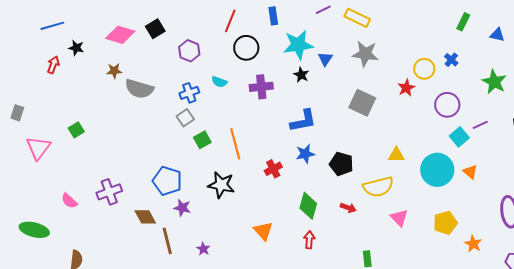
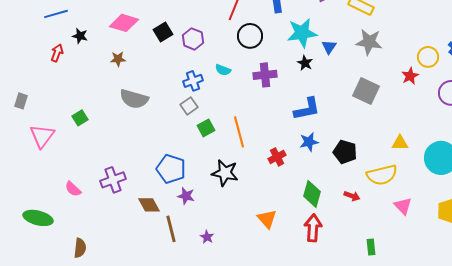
black square: (155, 29) -> (163, 32), moved
gray semicircle: (139, 89) -> (134, 99), moved
red arrow: (309, 240) -> (313, 228), size x1.5

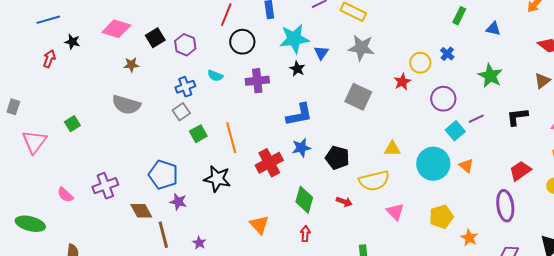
brown star: (118, 59) -> (131, 65), moved
red cross: (277, 157) -> (269, 163), size x1.5
red arrow: (313, 228) -> (305, 234), size x0.6

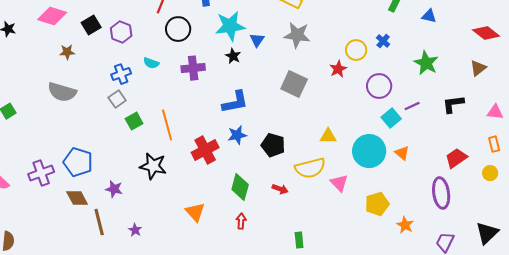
blue pentagon: (163, 175) -> (78, 162), moved
pink triangle: (395, 212) -> (339, 183), moved

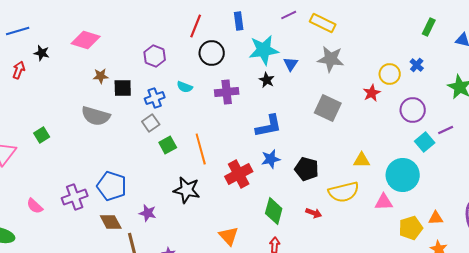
black square: (91, 25) -> (123, 88), moved, turned 30
orange triangle: (402, 153) -> (436, 218), moved, turned -42
pink triangle: (339, 183) -> (384, 202), moved, turned -48

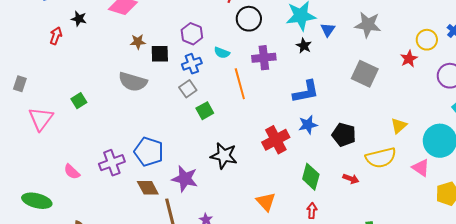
purple hexagon: (155, 56) -> (192, 34), moved
orange line: (201, 149) -> (240, 84), moved
yellow triangle: (362, 160) -> (399, 126), turned -42
pink triangle: (384, 202) -> (421, 168), turned 36
purple star: (148, 213) -> (185, 179), size x1.5

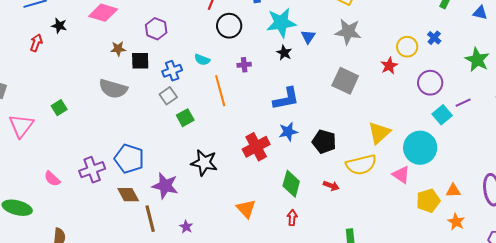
purple hexagon: (192, 34) -> (156, 29), moved
purple cross: (264, 58) -> (244, 65), size x0.6
yellow triangle: (399, 126) -> (379, 133), size x1.4

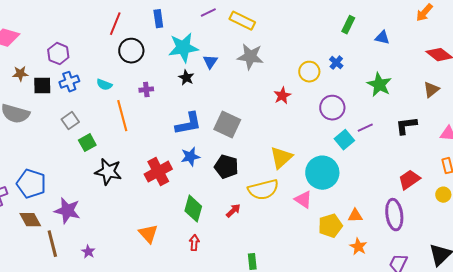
red star: (389, 66) -> (282, 96), moved
blue cross: (172, 71) -> (69, 82), moved
gray square: (345, 81) -> (227, 125), moved
black star: (204, 163) -> (108, 172), moved
red arrow: (331, 186) -> (233, 211), turned -63

